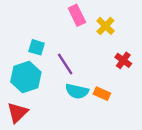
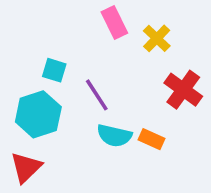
red cross: (123, 60) -> (183, 90), size x1.5

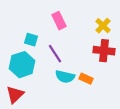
pink rectangle: (114, 22) -> (59, 21), moved
yellow cross: (157, 38) -> (103, 26), moved
red cross: (183, 90) -> (104, 51), turned -30

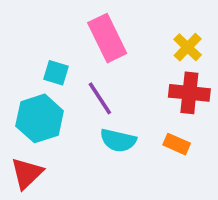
pink rectangle: (59, 21) -> (107, 38), size x1.4
orange rectangle: (86, 79) -> (177, 144), moved

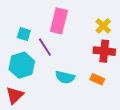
pink rectangle: (107, 38) -> (59, 21), turned 40
cyan square: (56, 73) -> (24, 34), moved
purple line: (100, 98) -> (45, 47), moved

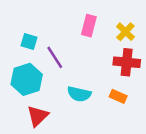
pink rectangle: (59, 21) -> (89, 26), moved, size x0.7
red triangle: (15, 95) -> (38, 116), moved

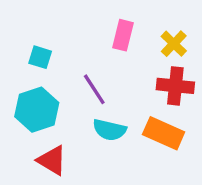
purple line: (55, 57) -> (94, 89), moved
orange rectangle: (118, 96) -> (164, 133), size x1.6
red triangle: (38, 116) -> (52, 160), turned -45

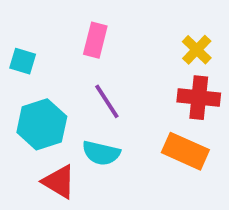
pink rectangle: (123, 35) -> (95, 40), moved
cyan square: (40, 57) -> (23, 61), moved
cyan semicircle: (109, 130) -> (101, 153), moved

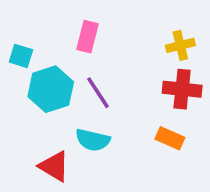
yellow cross: (197, 50) -> (180, 45), turned 32
cyan hexagon: (42, 124) -> (51, 89), moved
orange rectangle: (185, 151) -> (170, 138), size x0.7

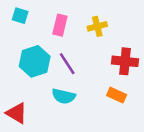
yellow cross: (180, 45) -> (97, 26), moved
cyan square: (21, 56) -> (20, 16), moved
red triangle: (54, 166) -> (17, 113), moved

